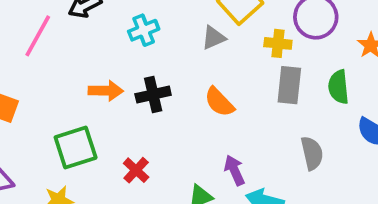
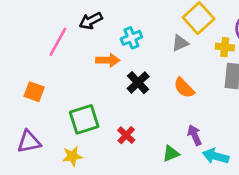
orange arrow: (106, 91) -> (108, 60), moved
black cross: (153, 95) -> (138, 83), turned -30

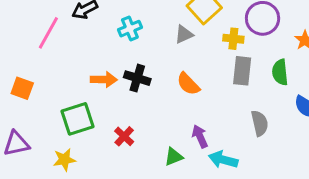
orange arrow: (108, 60) -> (104, 80), moved
black cross: (138, 83) -> (137, 78), turned -30

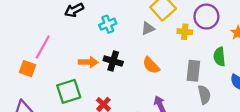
pink line: (48, 33) -> (43, 47), moved
gray rectangle: (242, 71) -> (193, 71), moved

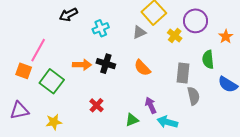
yellow cross: (185, 32) -> (175, 35), turned 32
green square: (69, 91) -> (52, 81), moved, turned -35

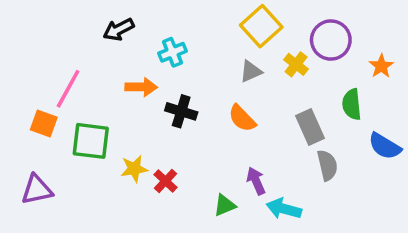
gray triangle: (139, 32) -> (251, 71), moved
orange arrow: (82, 65) -> (141, 87), moved
gray rectangle: (183, 73) -> (310, 127), turned -30
green square: (52, 81) -> (91, 141), turned -30
yellow star: (54, 122) -> (134, 169), moved

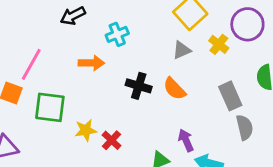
black cross: (181, 111) -> (139, 86), moved

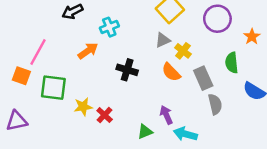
yellow cross: (219, 44) -> (183, 51), moved
orange arrow: (91, 63) -> (88, 51), turned -36
orange semicircle: (174, 89) -> (171, 72), moved

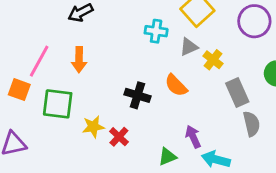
cyan cross: (109, 27) -> (156, 31), moved, turned 30
orange arrow: (88, 51) -> (79, 60), moved, turned 126
black cross: (127, 70) -> (138, 95), moved
orange semicircle: (171, 72) -> (176, 85), moved

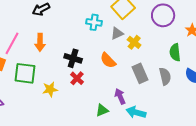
gray rectangle: (237, 92) -> (140, 73), moved
black cross: (138, 95) -> (73, 58), moved
gray semicircle: (252, 124) -> (165, 76), moved
red cross: (119, 137) -> (77, 78), moved

